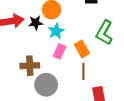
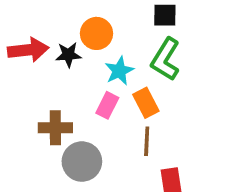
cyan star: (56, 31) -> (119, 71), moved
green L-shape: (104, 33) -> (166, 59), moved

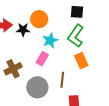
orange rectangle: (146, 103) -> (81, 61), moved
brown cross: (55, 128) -> (13, 69), turned -30
gray circle: (82, 162) -> (37, 87), moved

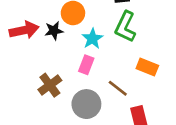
orange rectangle: (81, 61) -> (147, 67), moved, turned -35
brown line: (62, 80) -> (118, 88), turned -49

